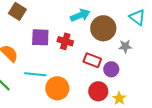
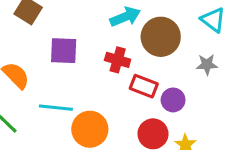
red cross: (65, 41) -> (118, 60), moved
gray star: (125, 46) -> (207, 65), moved

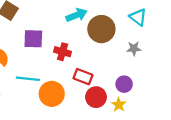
red cross: (118, 60) -> (63, 52), moved
red rectangle: (144, 86) -> (83, 77), moved
purple circle: (173, 100) -> (124, 84), moved

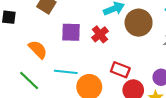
red cross: (63, 52) -> (100, 34), moved, turned 35

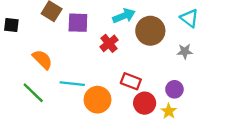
purple square: (71, 32) -> (78, 23), moved

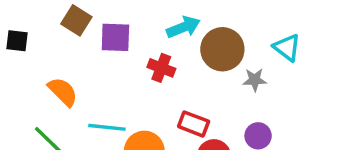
cyan triangle: (189, 18) -> (287, 48), moved
red cross: (109, 43) -> (161, 68), turned -30
gray star: (185, 51) -> (255, 80), moved

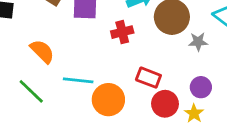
red cross: (161, 68) -> (122, 32), turned -35

